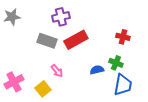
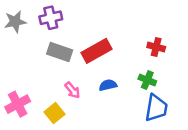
purple cross: (61, 17) -> (51, 18), moved
blue semicircle: (97, 70) -> (108, 85), moved

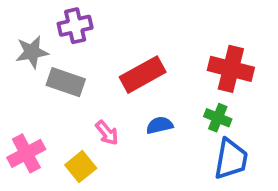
gray star: (15, 22) -> (32, 52), moved
red cross: (156, 47) -> (231, 69), size x1.6
gray rectangle: (60, 52) -> (66, 82), moved

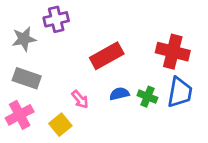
gray rectangle: (66, 82) -> (27, 78), moved
green cross: (218, 118) -> (147, 97), moved
blue trapezoid: (231, 159) -> (180, 92), moved

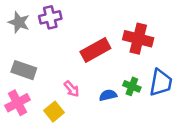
gray star: (24, 39) -> (19, 22), moved, turned 30
red cross: (173, 52) -> (138, 39), moved
blue semicircle: (119, 94) -> (108, 95), moved

